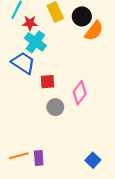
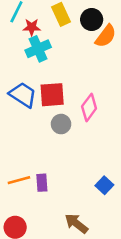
cyan cross: (35, 42) -> (38, 49), turned 30
blue trapezoid: (23, 63) -> (23, 95), moved
red square: (48, 82) -> (52, 95), size x1.5

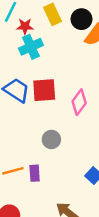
gray circle: (61, 124) -> (51, 139), moved

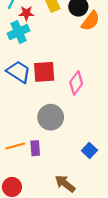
cyan cross: (31, 47) -> (19, 32), moved
gray circle: (51, 139) -> (51, 117), size x1.5

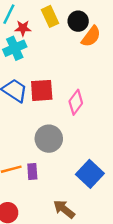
blue square: (89, 150) -> (90, 174), size x1.6

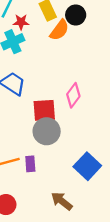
orange semicircle: (91, 36) -> (59, 30), moved
red square: (42, 90) -> (44, 110), moved

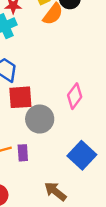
pink diamond: (73, 95) -> (75, 96), moved
red square: (44, 110) -> (20, 97), moved

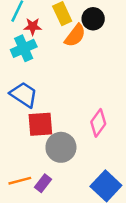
purple rectangle: (23, 153) -> (43, 183), turned 42

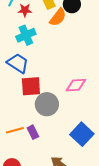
cyan cross: (24, 48) -> (26, 35), moved
pink diamond: (98, 123) -> (76, 85), turned 50
purple rectangle: (43, 183) -> (33, 132), turned -64

